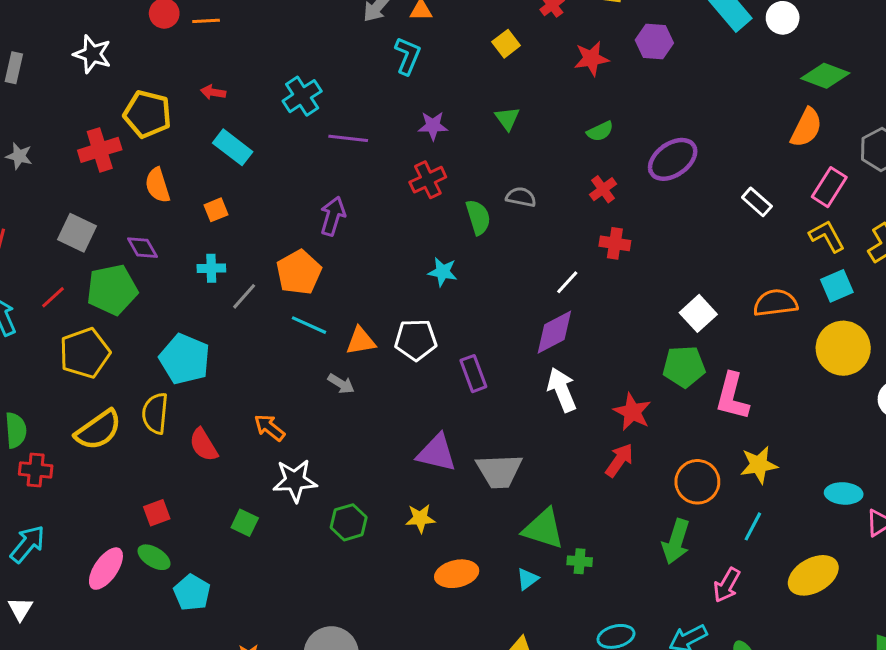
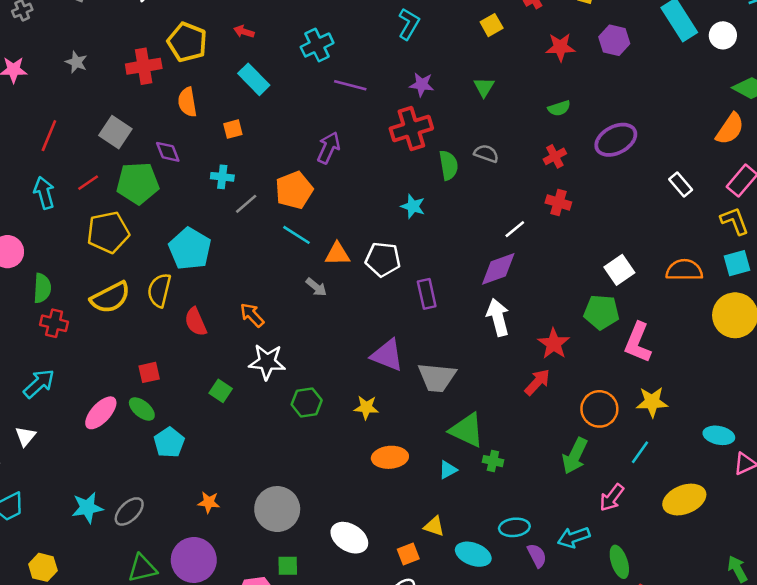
red cross: (428, 180) -> (411, 129), size x1.4

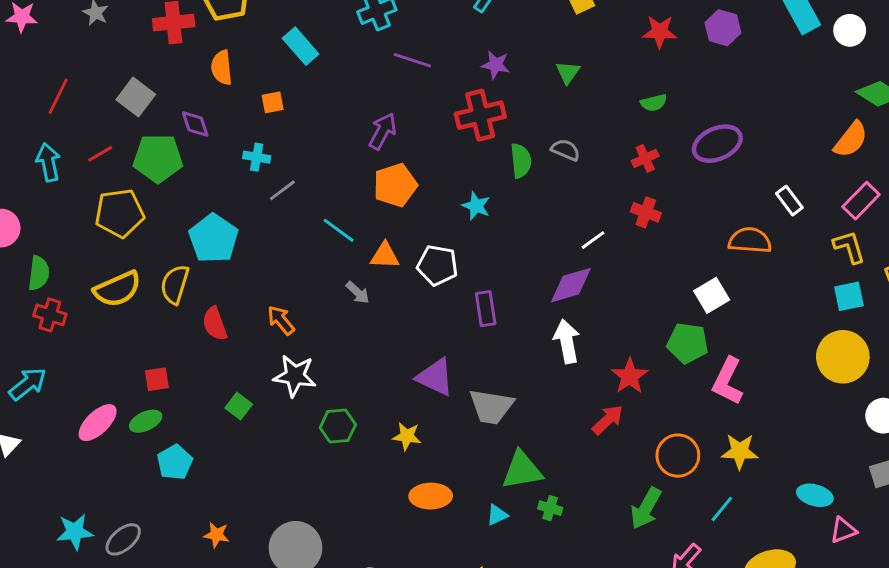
orange pentagon: (294, 190) -> (395, 185), moved
orange semicircle: (684, 270) -> (750, 240), moved
green ellipse: (142, 409) -> (146, 421), turned -68
green triangle: (467, 430) -> (522, 470), turned -39

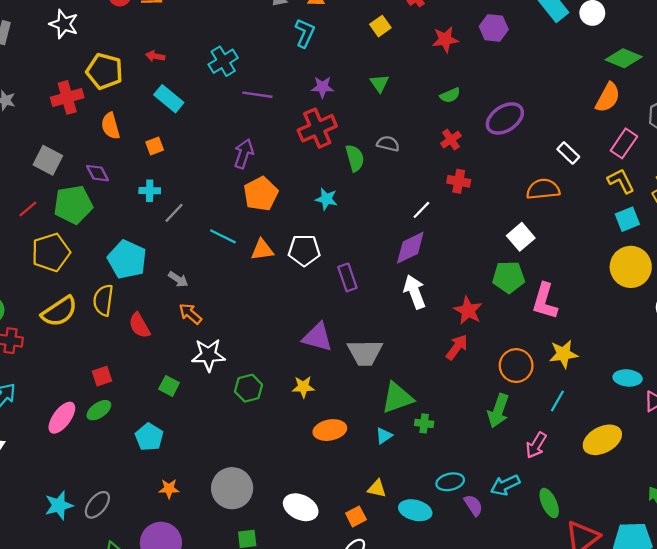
gray arrow: (358, 293) -> (178, 279), moved
cyan pentagon: (175, 462) -> (149, 437), moved

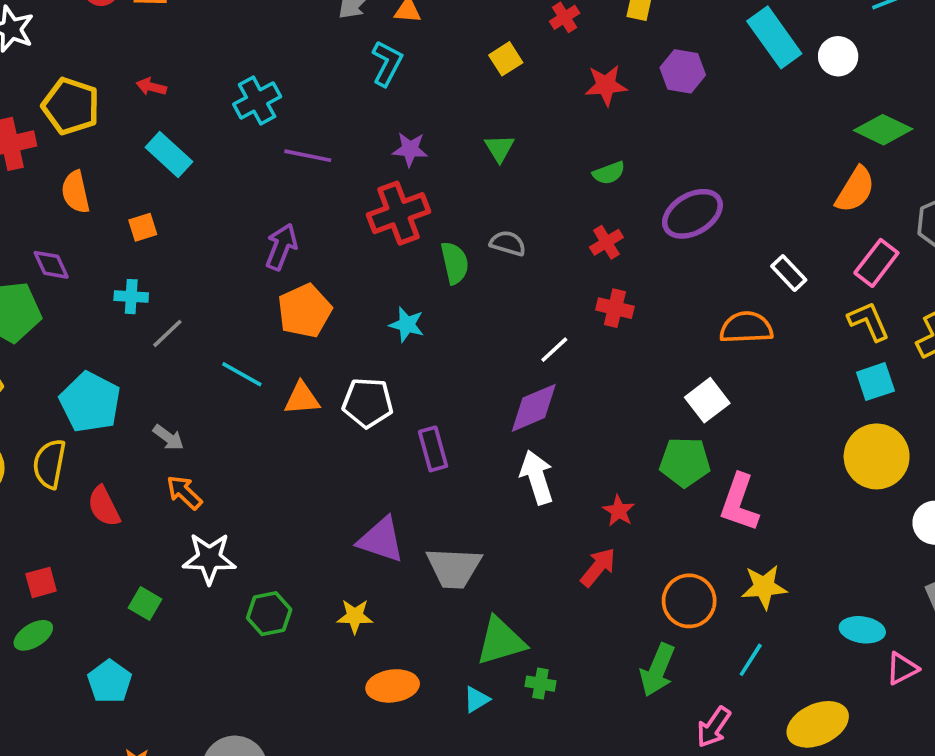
red star: (468, 310) -> (619, 511), size x0.7

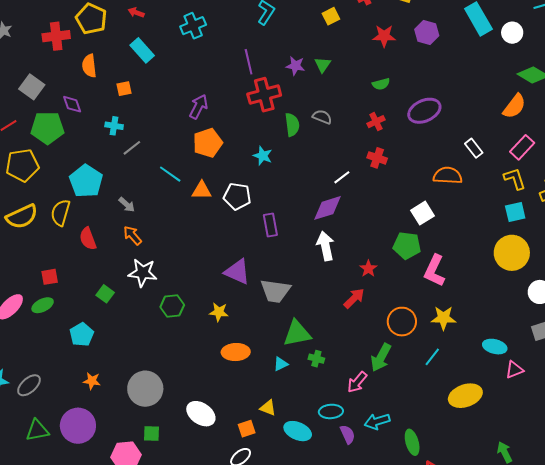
purple star: (410, 149) -> (295, 66), moved
purple line: (308, 156) -> (249, 62), moved, turned 60
pink arrow: (714, 727) -> (357, 382), moved

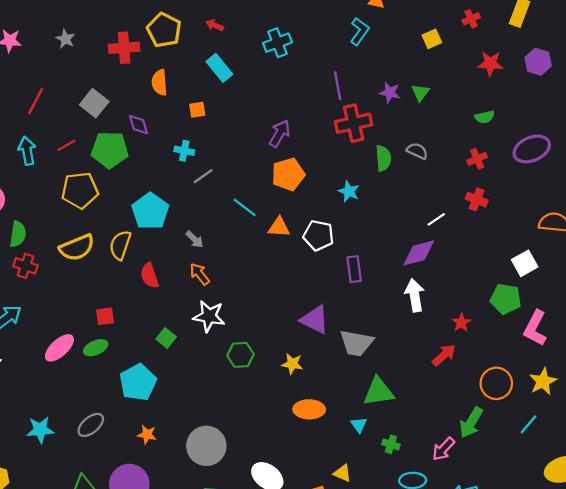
yellow star: (443, 318) -> (543, 381), turned -30
cyan pentagon: (82, 335) -> (138, 382), size x1.4
green cross: (316, 359) -> (391, 444), moved
cyan triangle: (281, 364) -> (359, 425), turned -42
gray ellipse: (29, 385) -> (91, 425), moved

